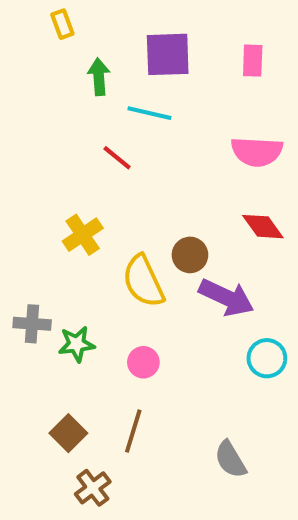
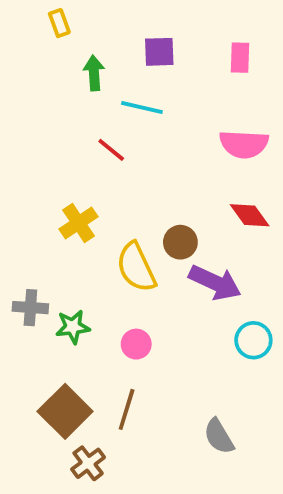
purple square: (168, 54) -> (159, 52), size x0.7
brown square: (68, 433) -> (65, 411), size x1.5

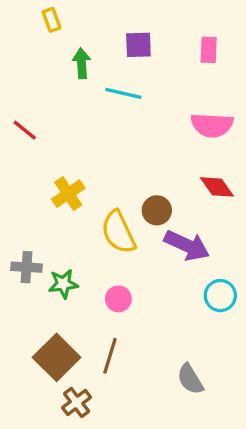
red line: (111, 150) -> (25, 130), moved

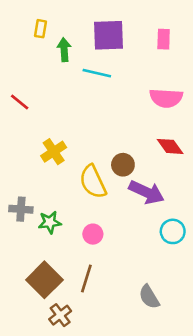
yellow rectangle: (52, 20) -> (41, 29), moved, turned 30
purple square: (138, 45) -> (109, 35), size x1.5

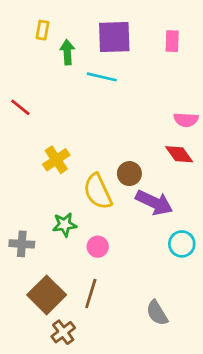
pink semicircle: (166, 98) -> (186, 120), moved, size x0.7
gray cross: (21, 209) -> (22, 244), moved
green star: (50, 222) -> (65, 225), moved

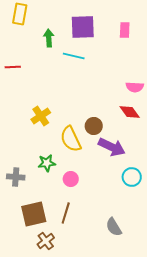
yellow rectangle: (42, 30) -> (20, 14), moved, size x1.5
red line: (20, 107) -> (13, 67), moved, turned -42
brown square: (47, 295) -> (34, 214), turned 32

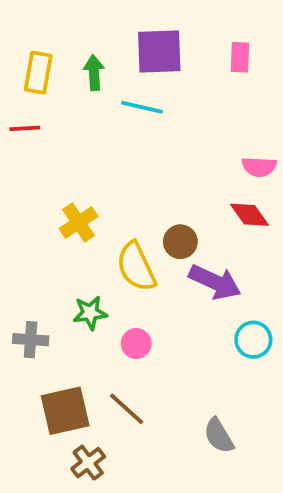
yellow rectangle: (20, 14) -> (38, 73), moved
brown line: (66, 213) -> (127, 409), turned -65

